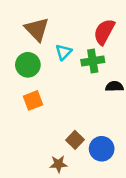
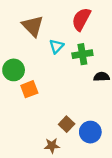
red semicircle: (104, 32) -> (81, 19), moved
green circle: (28, 65) -> (14, 70), moved

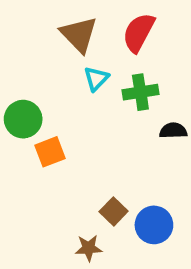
brown triangle: (33, 26) -> (79, 34), moved

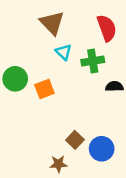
red semicircle: (139, 32) -> (107, 28), moved, turned 132
cyan triangle: (96, 79) -> (63, 52), turned -30
orange square: (50, 152) -> (44, 89), moved

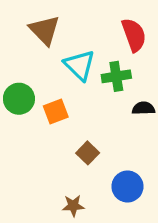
brown triangle: (52, 23) -> (44, 30), moved
cyan triangle: (63, 52) -> (80, 65), size x1.5
brown square: (75, 140) -> (88, 153), moved

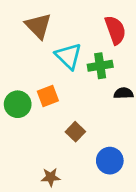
green circle: (19, 99) -> (18, 104), moved
brown star: (73, 206) -> (51, 177), moved

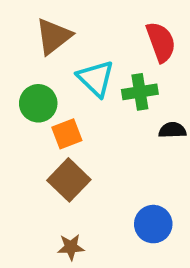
brown triangle: (38, 26) -> (54, 36), turned 36
green circle: (18, 104) -> (38, 103), moved
brown square: (75, 132) -> (69, 180), moved, size x1.5

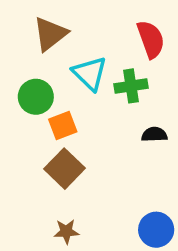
black semicircle: (172, 130) -> (154, 134), moved
blue circle: (153, 224) -> (156, 230), moved

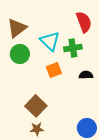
brown triangle: (50, 34) -> (17, 28), moved
orange square: (63, 125) -> (54, 70), moved
brown square: (65, 169) -> (36, 106), moved

